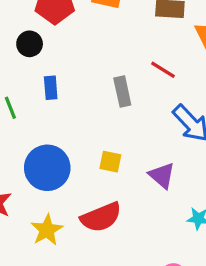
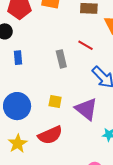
purple triangle: (162, 175) -> (86, 109), size x1.4

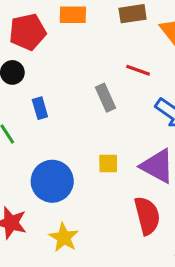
red semicircle: (50, 135) -> (147, 216), moved, turned -70

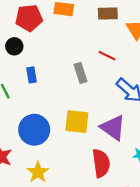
yellow square: (108, 164) -> (77, 122), size x1.6

